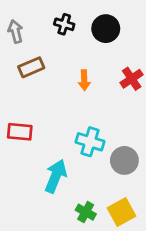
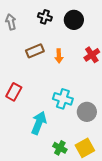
brown rectangle: (31, 67) -> (35, 51), moved
red rectangle: (20, 132) -> (14, 92), turned -66

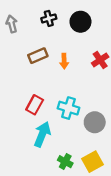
black cross: (45, 17) -> (49, 18), turned -32
red rectangle: (14, 92) -> (35, 105), moved

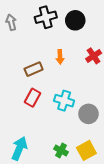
black cross: (49, 18) -> (46, 17), size x1.5
brown rectangle: (38, 56) -> (34, 69), moved
cyan arrow: (42, 134) -> (19, 148), moved

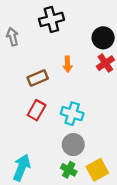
black circle: (75, 20) -> (103, 38), moved
gray arrow: (11, 22) -> (12, 37), moved
gray circle: (88, 114) -> (73, 145), moved

